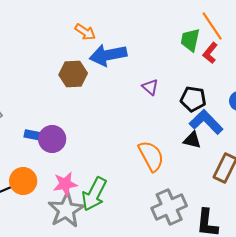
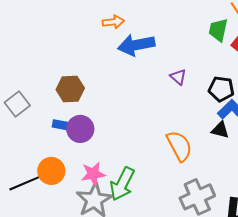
orange arrow: (85, 32) -> (113, 22), turned -40
brown hexagon: (73, 74) -> (70, 89), moved

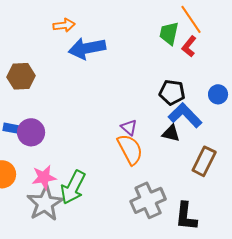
purple triangle: (178, 77) -> (129, 127), moved
brown hexagon: (70, 89) -> (21, 76), moved

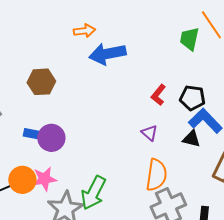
red L-shape: (189, 46) -> (158, 95), moved
orange semicircle: (130, 149) -> (156, 175), moved, turned 36
pink star: (44, 177) -> (44, 179), moved

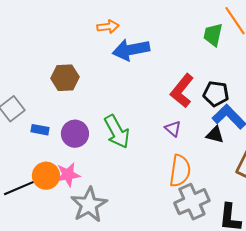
red L-shape: (158, 95) -> (182, 91), size x1.6
blue rectangle: (32, 134) -> (40, 130), moved
green arrow: (93, 193) -> (117, 132), moved, turned -56

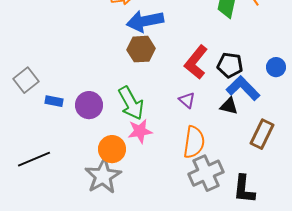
brown hexagon: (65, 78) -> (141, 49), moved
pink star: (68, 175) -> (140, 131), moved
orange circle: (46, 176) -> (112, 149), moved

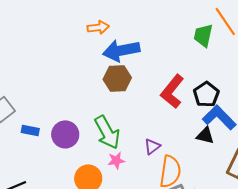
black pentagon: (230, 65) -> (206, 94), turned 30
purple triangle: (187, 100) -> (152, 146), moved, turned 42
pink star: (140, 131) -> (116, 160), size x0.7

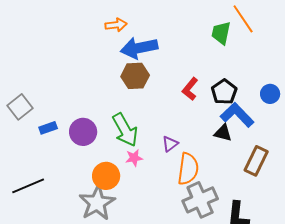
red L-shape: (172, 91) -> (190, 89), size x0.7
blue rectangle: (30, 130) -> (48, 128), turned -30

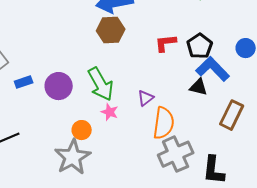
red L-shape: (190, 89) -> (166, 43), turned 45
pink star: (134, 158) -> (110, 112), turned 30
orange circle: (106, 176) -> (82, 130), size x0.7

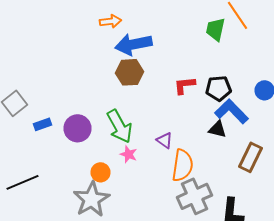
black pentagon: (200, 46) -> (218, 88), turned 30
purple triangle: (146, 98) -> (164, 140), turned -48

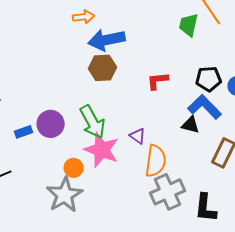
black pentagon: (218, 88) -> (209, 79), moved
blue rectangle: (42, 124) -> (24, 132), moved
pink star: (128, 154) -> (102, 150), size x2.0

